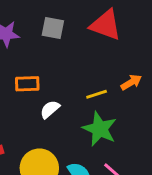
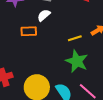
white semicircle: (50, 109) -> (44, 15), moved

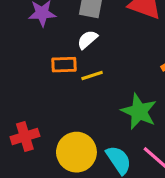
yellow line: (75, 38) -> (92, 76), moved

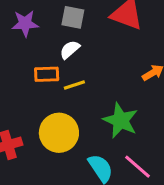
yellow circle: (76, 152) -> (59, 133), moved

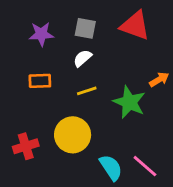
orange rectangle: (47, 74) -> (40, 81), moved
green star: (121, 120) -> (129, 102), moved

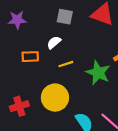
purple star: (41, 34) -> (17, 20), moved
white semicircle: (82, 58) -> (54, 42), moved

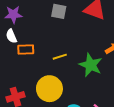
white semicircle: (54, 42) -> (11, 36), moved, turned -72

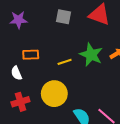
white semicircle: (11, 36) -> (16, 73), moved
green star: (91, 65) -> (91, 55), moved

